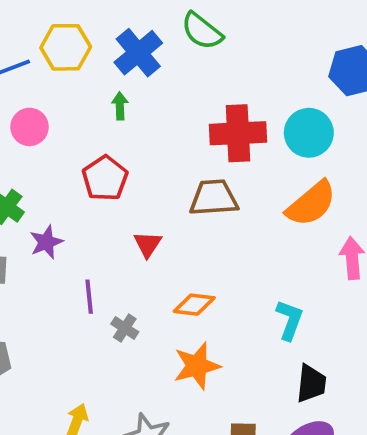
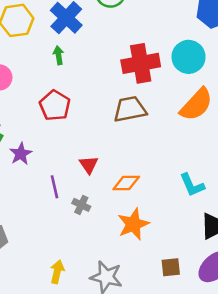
red triangle: (148, 244) -> (89, 165), moved
cyan L-shape: (290, 320) -> (192, 185), turned 144

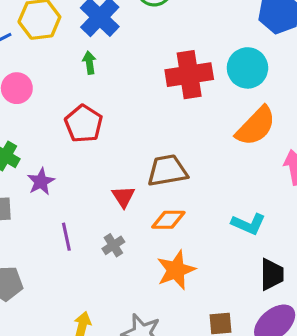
brown trapezoid: (130, 109) -> (167, 170), moved
cyan L-shape: (192, 185) -> (248, 224), turned -44
purple line: (54, 187) -> (66, 237), moved
gray cross: (81, 205) -> (113, 245), turned 30

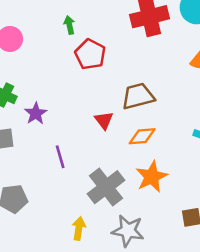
green arrow: (89, 63) -> (69, 25), moved
red pentagon: (84, 124) -> (90, 54), moved
gray cross: (113, 245) -> (106, 187), moved, size x2.0

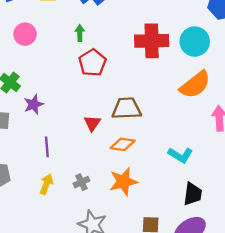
gray cross: (106, 187) -> (81, 182), size x0.5
yellow arrow: (79, 228) -> (46, 184), moved

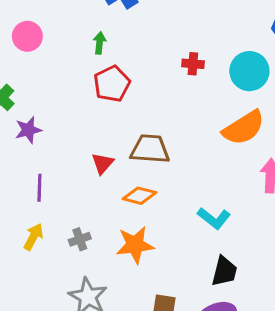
red cross: (152, 41) -> (193, 64), size x0.5

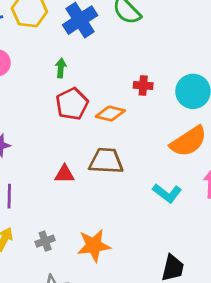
red triangle: (103, 163) -> (64, 174), turned 50
orange diamond: (140, 196) -> (110, 114), moved
cyan L-shape: (214, 218) -> (167, 193), moved

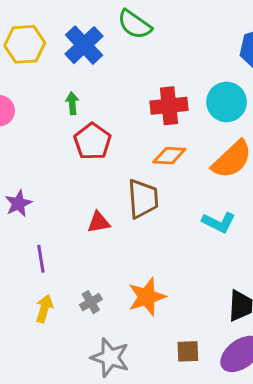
red cross: (143, 85) -> (169, 106), size x1.6
orange diamond: (110, 114) -> (169, 156), moved
brown trapezoid: (106, 161) -> (143, 199), turned 93

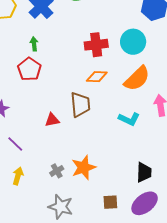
red pentagon: (92, 141) -> (29, 69), moved
purple line: (41, 259) -> (15, 144), turned -36
gray cross: (91, 302) -> (57, 171), moved

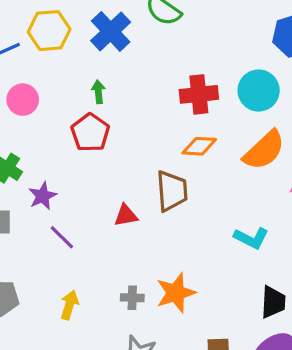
cyan L-shape: (129, 119) -> (251, 238), moved
purple line: (15, 144) -> (62, 237), moved
gray cross: (57, 171) -> (132, 298), turned 32

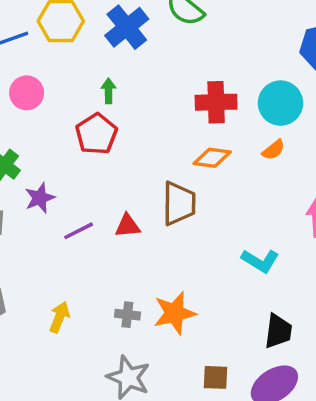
orange semicircle: (264, 150) -> (273, 150), moved, size x0.5
purple line: (62, 237) -> (79, 231), moved, turned -76

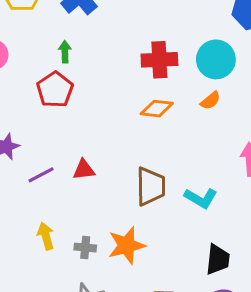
brown trapezoid: (179, 203) -> (151, 186), moved
yellow arrow: (59, 317) -> (46, 236), moved, turned -36

